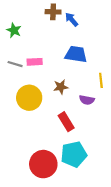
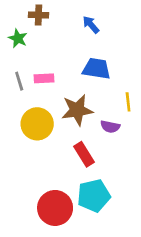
brown cross: (53, 12) -> (39, 15), moved
gray line: (15, 64) -> (19, 81), turned 56
brown star: (61, 87) -> (77, 110), size x1.6

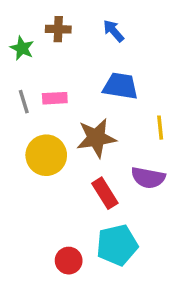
brown cross: (39, 15) -> (58, 29), moved
purple semicircle: (110, 127) -> (148, 178), moved, size x1.4
red circle: (55, 208) -> (69, 261), size x0.6

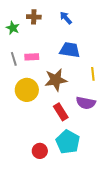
cyan pentagon: (117, 245) -> (68, 142), turned -30

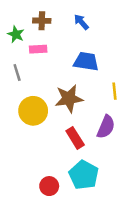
pink rectangle: (32, 57) -> (38, 49), moved
purple semicircle: (86, 103) -> (106, 127), turned -78

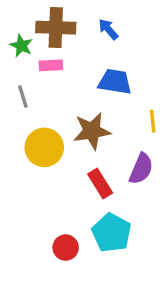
brown cross: (42, 21) -> (56, 28), size x1.6

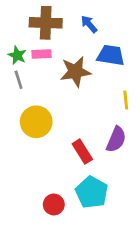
green star: (21, 46) -> (17, 55), moved
blue trapezoid: (115, 82) -> (111, 55), moved
brown star: (92, 131) -> (75, 72), moved

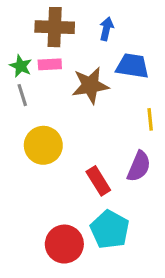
blue arrow: (89, 24) -> (106, 29), turned 54
red circle: (54, 204) -> (64, 244), size x1.5

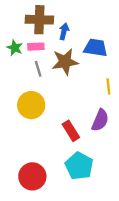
blue arrow: (106, 29) -> (64, 31), moved
gray line: (22, 95) -> (38, 69), moved
red circle: (64, 244) -> (32, 176), moved

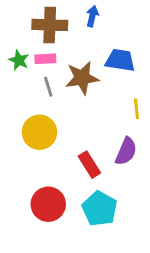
blue arrow: (64, 31) -> (92, 16), moved
red circle: (32, 176) -> (48, 204), moved

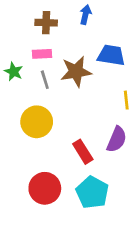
brown cross: (50, 25) -> (46, 23), size x0.7
green star: (19, 60) -> (14, 72), moved

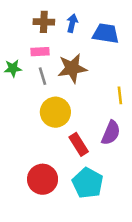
blue arrow: (86, 15) -> (72, 23), moved
blue trapezoid: (111, 55) -> (106, 33), moved
green star: (14, 72) -> (13, 68), turned -30
yellow circle: (37, 122) -> (55, 112), moved

